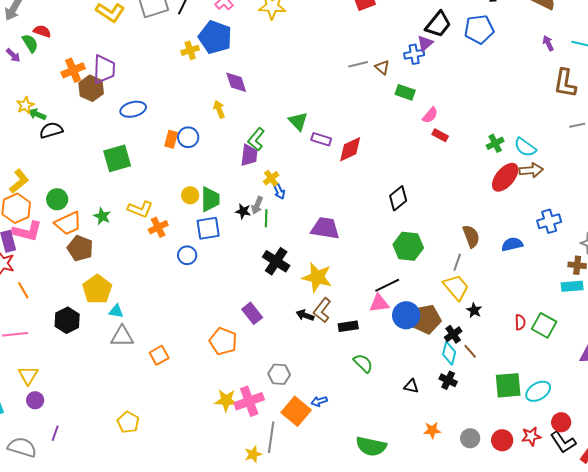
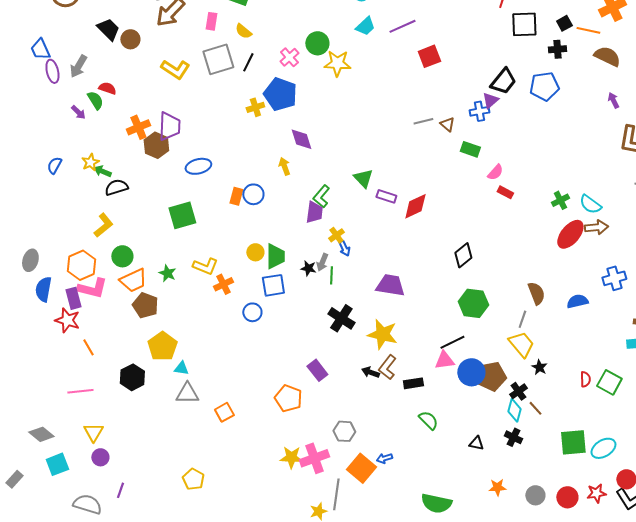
yellow L-shape: (19, 181) -> (103, 225), moved

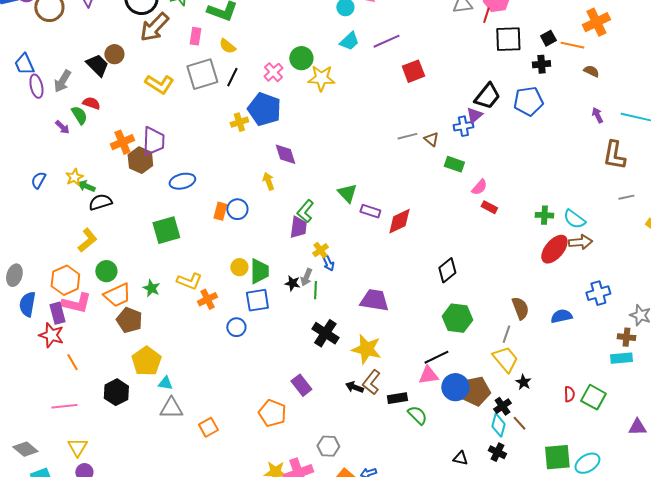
black trapezoid: (108, 29) -> (97, 65), moved
brown semicircle: (607, 56) -> (591, 71), size x0.6
green cross: (560, 200) -> (544, 215), turned 30
green semicircle: (428, 420) -> (417, 415), moved

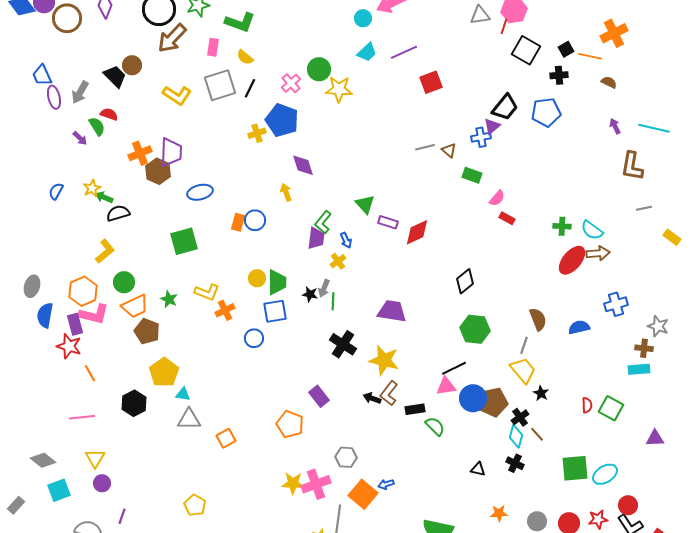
black square: (508, 39) -> (526, 50), turned 32
blue arrow: (328, 263) -> (346, 240), moved

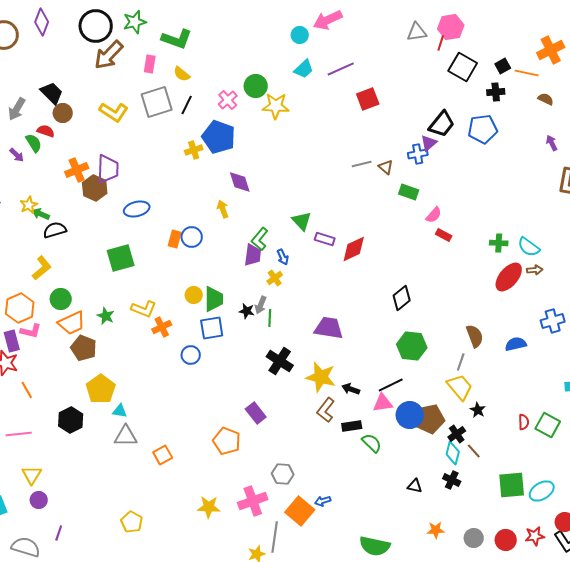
brown circle: (132, 65) -> (63, 113), moved
brown arrow: (598, 253) -> (535, 270), size x0.7
pink L-shape: (94, 314) -> (31, 331), size x0.7
black arrow: (372, 398) -> (351, 389), moved
yellow star: (293, 483) -> (209, 507), moved

